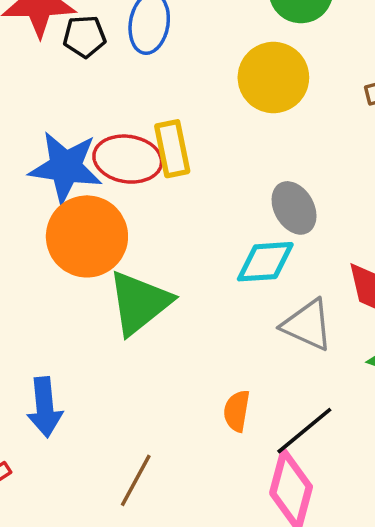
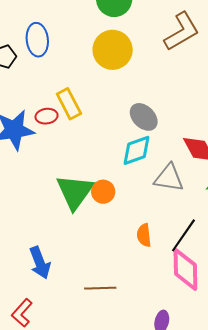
red ellipse: (128, 159) -> (47, 116), size x0.6
orange circle: (87, 236) -> (103, 192), moved, size x0.5
brown line: (136, 480) -> (100, 288), turned 76

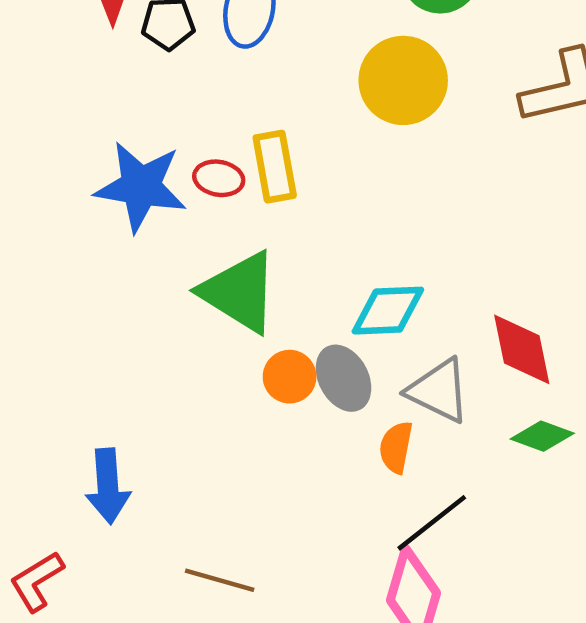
gray ellipse: (144, 117) -> (344, 378), moved
green triangle: (75, 192) -> (239, 292), moved, turned -51
orange semicircle: (144, 235) -> (396, 447), moved

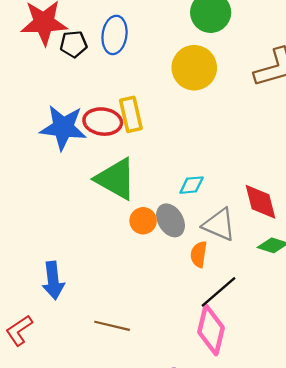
red ellipse: (219, 178) -> (103, 122), size x1.5
cyan diamond: (388, 311) -> (192, 185), size x0.7

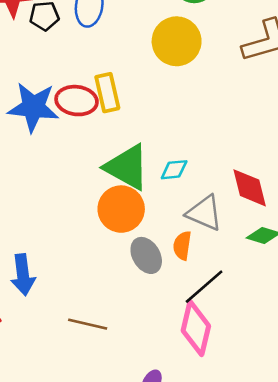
green triangle: (116, 179) -> (127, 167), moved
gray ellipse: (171, 220) -> (146, 255), moved
orange circle: (143, 221) -> (121, 209), size x1.6

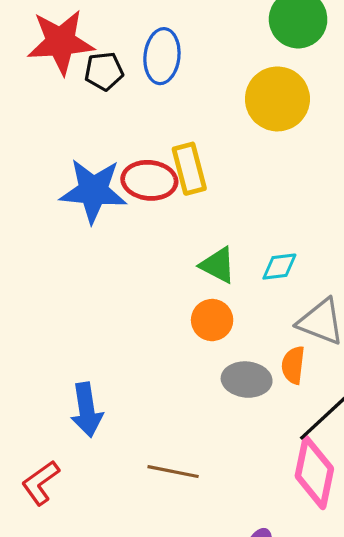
green triangle: (127, 167) -> (218, 265), size x0.6
orange circle: (121, 209) -> (212, 320), size x0.7
gray ellipse: (146, 255) -> (247, 380), turned -52

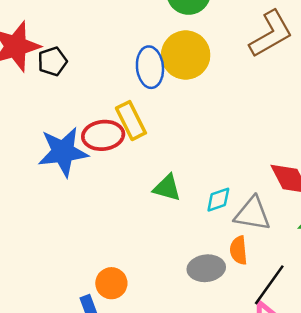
blue ellipse: (162, 56) -> (150, 67), moved
cyan diamond: (279, 267) -> (218, 200), moved
orange circle: (212, 320) -> (111, 283), moved

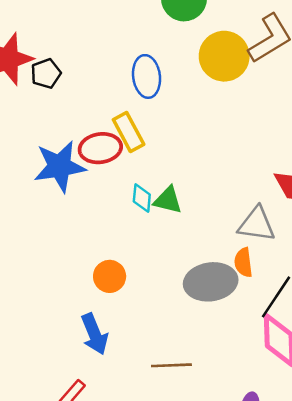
yellow circle: (186, 55) -> (224, 56), moved
cyan diamond: (218, 200) -> (142, 198), moved, turned -64
gray ellipse: (206, 268) -> (211, 282), size x1.4
orange circle: (111, 283) -> (110, 276), moved

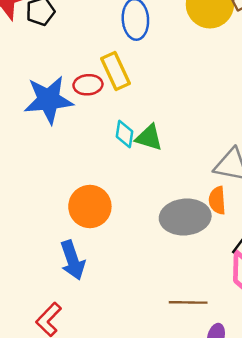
red ellipse: (100, 148) -> (88, 85), size x0.7
orange circle: (110, 276) -> (90, 206), size x1.4
brown line: (171, 365) -> (188, 302), moved

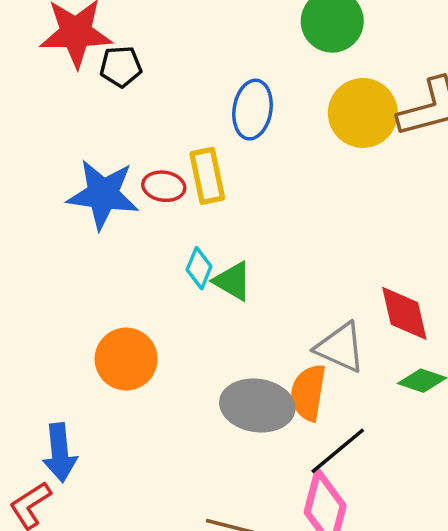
orange semicircle: (217, 200) -> (308, 393), size x1.4
blue arrow: (73, 260) -> (60, 453), moved

